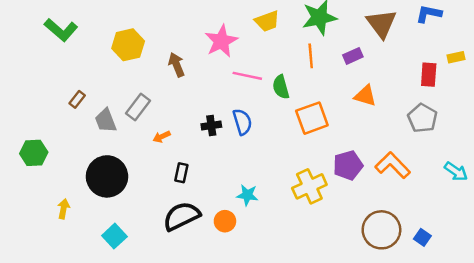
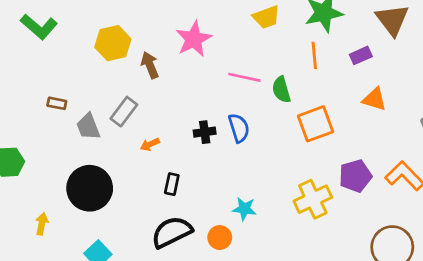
pink star: (221, 41) -> (194, 39), moved
brown arrow: (177, 65) -> (150, 65), moved
brown rectangle: (77, 99) -> (57, 103), turned 63

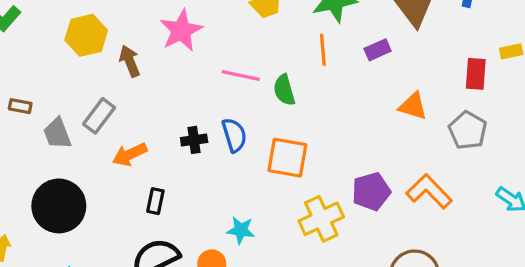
orange triangle: (374, 99) -> (413, 106), moved
orange square: (316, 124) -> (287, 158), moved, turned 30
orange arrow: (150, 144) -> (130, 154), size x1.5

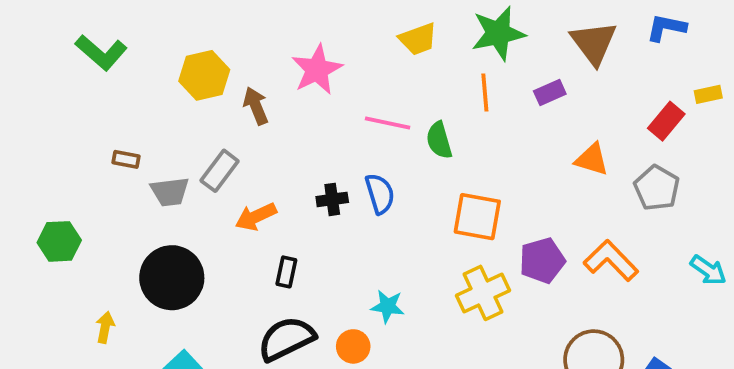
red rectangle: (476, 74) -> (666, 121), turned 36
gray trapezoid: (57, 134) -> (170, 192), turned -76
orange square: (287, 158) -> (477, 217), moved

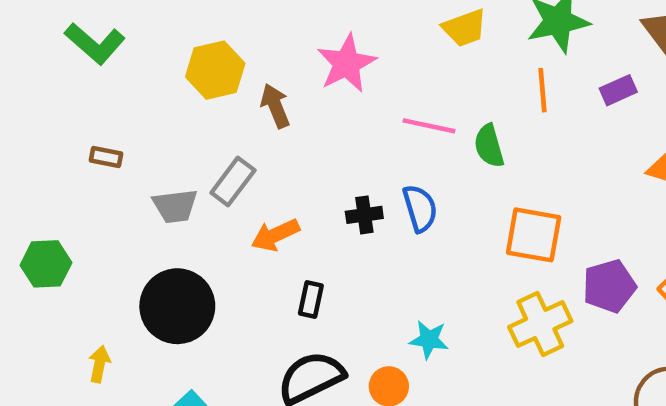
brown rectangle: (126, 159) -> (106, 157), moved

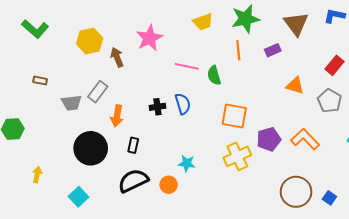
orange arrow: (275, 235) -> (117, 116), turned -55
black circle: (177, 306) -> (91, 148), moved

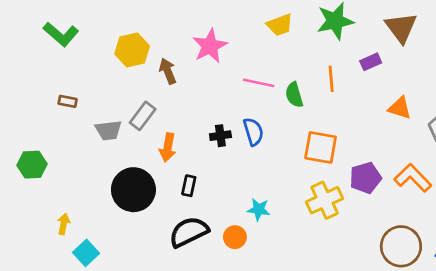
orange line: (238, 50) -> (331, 79), moved
cyan square: (79, 197) -> (86, 253), moved

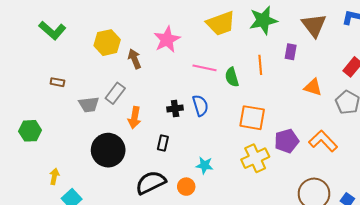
yellow trapezoid: (280, 25) -> (221, 23), size x1.4
purple rectangle: (371, 62) -> (291, 52), turned -56
black rectangle: (189, 186) -> (163, 143), moved

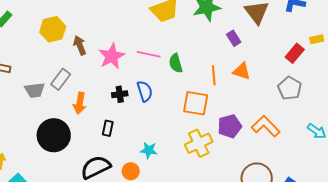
pink star: (167, 40) -> (112, 56), moved
purple rectangle: (291, 52) -> (234, 38), turned -42
orange line: (260, 65) -> (214, 75), moved
orange triangle: (313, 87) -> (242, 71), moved

